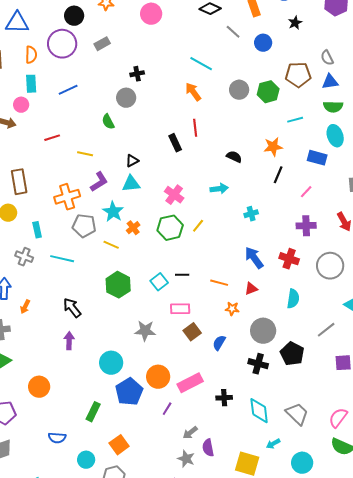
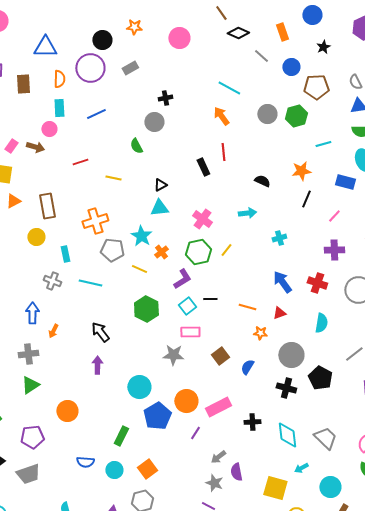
brown pentagon: (298, 75) -> (316, 87), moved
purple L-shape: (99, 182) -> (182, 279), moved
pink rectangle: (180, 309) -> (190, 332), moved
cyan circle: (86, 460) -> (114, 470), moved

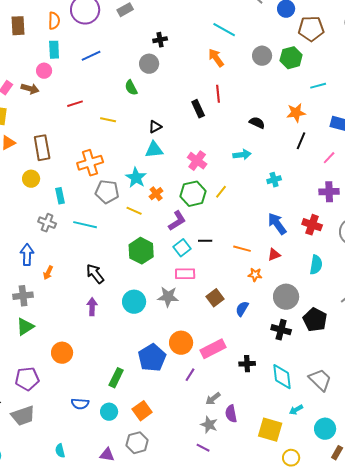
cyan circle: (139, 387) -> (134, 302), moved

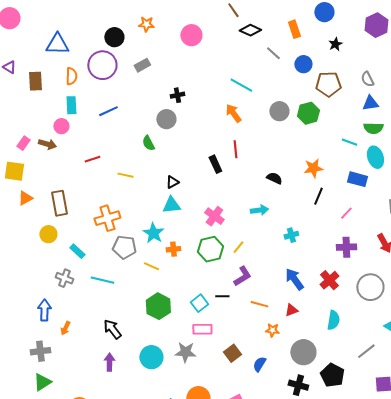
cyan line: (318, 86) -> (349, 142), moved, turned 35
orange cross: (156, 194) -> (173, 249), turned 32
cyan rectangle: (60, 196) -> (77, 251), turned -35
purple L-shape: (177, 221) -> (242, 276), moved
red cross: (312, 225) -> (329, 280), turned 30

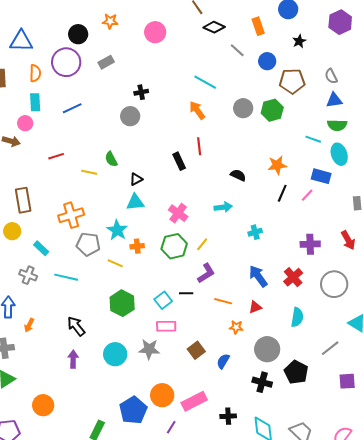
green semicircle: (148, 143) -> (111, 159), moved
pink line: (346, 213) -> (307, 195), moved

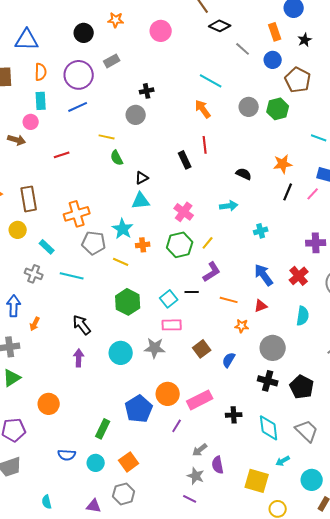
orange rectangle: (258, 26) -> (275, 32), moved
purple circle: (66, 62) -> (79, 75), moved
brown pentagon: (292, 81) -> (298, 80), turned 30
yellow line: (89, 172) -> (107, 137), moved
black pentagon: (296, 372) -> (302, 387), moved

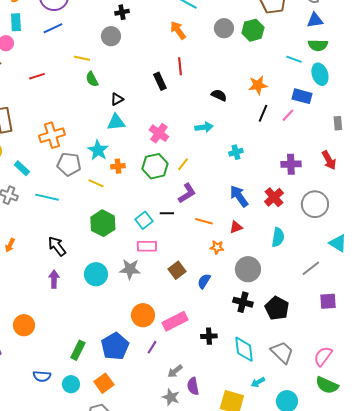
blue pentagon: (139, 409) -> (115, 346), moved

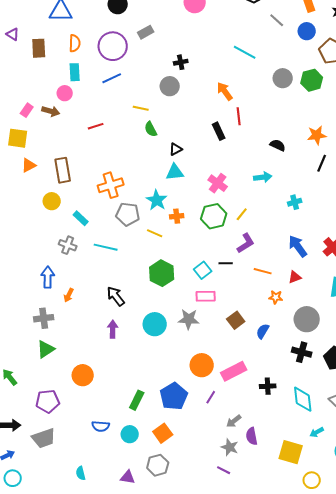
orange arrow: (178, 30) -> (225, 91), moved

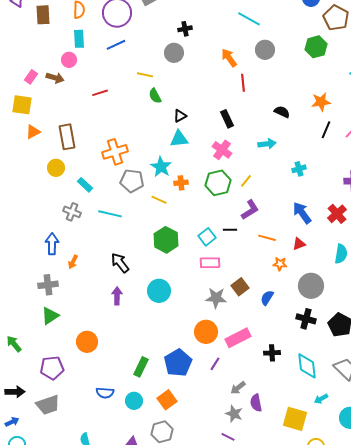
gray circle: (283, 78) -> (265, 50), moved
black rectangle: (219, 131) -> (227, 119), moved
gray star: (189, 319) -> (216, 298), moved

